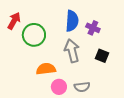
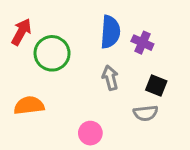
gray arrow: (72, 51) -> (110, 78), size x0.7
orange semicircle: (46, 69) -> (29, 105), moved
gray semicircle: (82, 87) -> (146, 113), moved

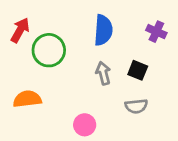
purple cross: (142, 43) -> (156, 32), moved
black square: (156, 86) -> (138, 70), moved

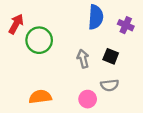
blue semicircle: (103, 30) -> (96, 17), moved
orange semicircle: (27, 99) -> (40, 97), moved
pink circle: (85, 125) -> (88, 99), moved

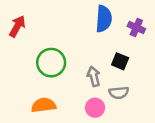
green circle: (39, 40) -> (51, 63), moved
gray arrow: (83, 59) -> (94, 76), moved

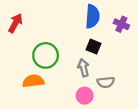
black square: (120, 61) -> (93, 47), moved
orange semicircle: (44, 105) -> (33, 81), moved

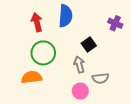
blue semicircle: (92, 16) -> (65, 16), moved
red arrow: (15, 23) -> (37, 22), moved, turned -42
black square: (93, 47) -> (89, 44), turned 32

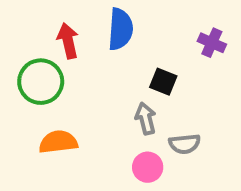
black square: (89, 44) -> (163, 82), turned -32
green circle: (43, 53) -> (41, 82), moved

